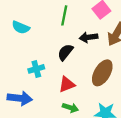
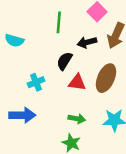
red triangle: (67, 84) -> (77, 82), moved, turned 36

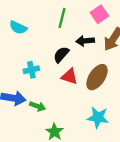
green arrow: (77, 119) -> (37, 106), moved

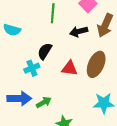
black semicircle: (61, 55) -> (45, 51), moved
green arrow: (37, 106) -> (44, 102), turned -40

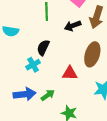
red triangle: (70, 68) -> (70, 73), moved

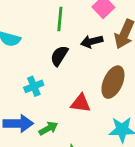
black semicircle: (43, 48) -> (59, 56), moved

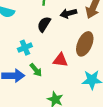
green arrow: (48, 128) -> (36, 70), moved, turned 80

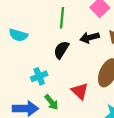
red triangle: (60, 60) -> (80, 91), turned 35

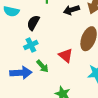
black semicircle: (61, 50) -> (33, 23), moved

